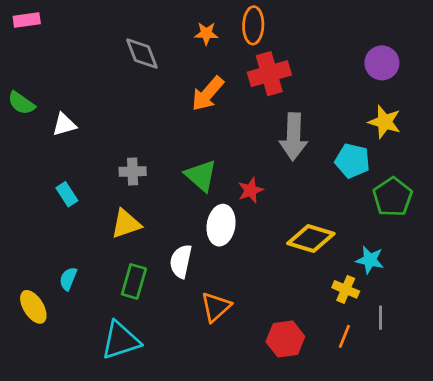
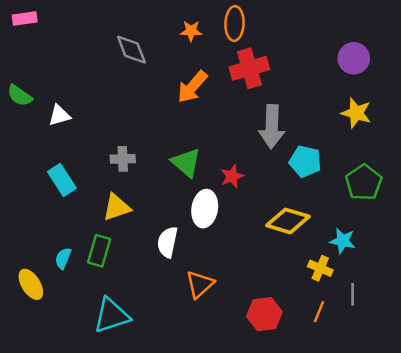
cyan pentagon: (352, 161) -> (305, 161), moved
cyan rectangle: (67, 194) -> (62, 180), size x1.4
green rectangle: (134, 281) -> (99, 251), moved

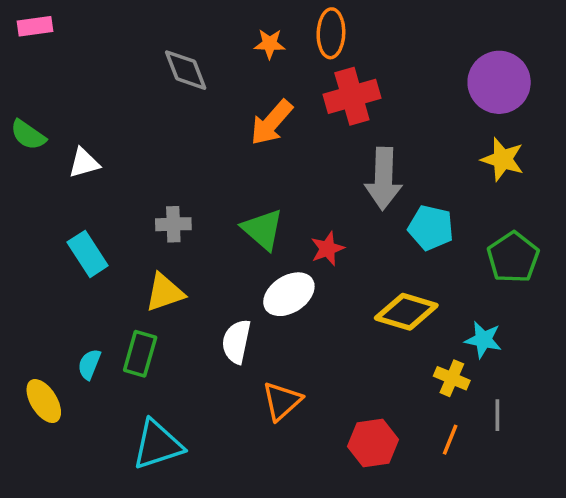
purple circle: (354, 58) -> (499, 82), size x1.4
white ellipse: (205, 209) -> (289, 294), turned 48

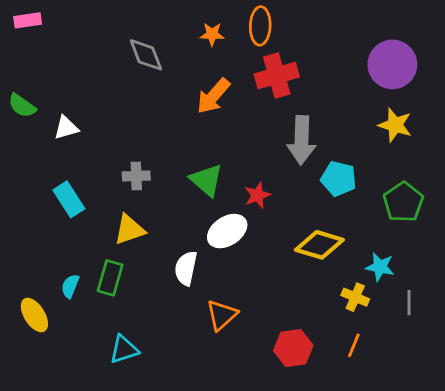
gray line: (497, 415) -> (409, 303), moved
cyan triangle: (158, 445) -> (124, 349), size x0.7

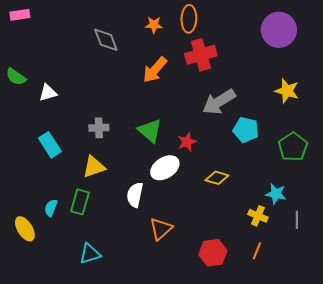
purple circle: (392, 64) -> (279, 30), moved
gray arrow: (302, 140) -> (219, 102), turned 56
yellow diamond: (319, 245) -> (217, 178), moved, size x0.7

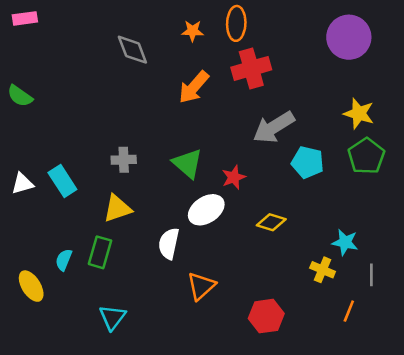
white triangle: (48, 93) -> (22, 184), moved
green pentagon: (293, 147) -> (366, 156), moved
orange line: (257, 251) -> (349, 311), moved
cyan triangle: (90, 254) -> (112, 317), turned -35

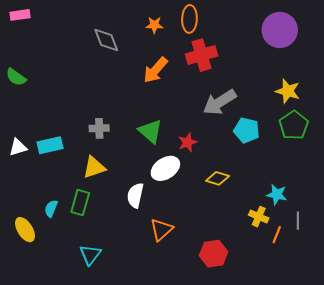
cyan rectangle: (62, 181) -> (50, 145), turned -70
orange line: (349, 311) -> (277, 235), moved

